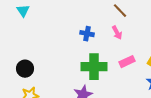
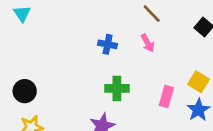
pink rectangle: (127, 62) -> (166, 96), moved, turned -49
green cross: (94, 67) -> (117, 88), size x0.7

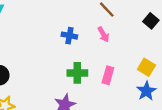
pink rectangle: (166, 96) -> (108, 75), moved

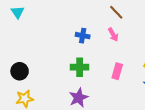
green cross: (77, 73) -> (80, 67), moved

